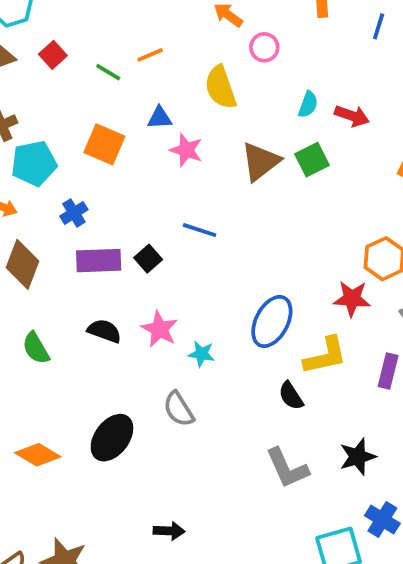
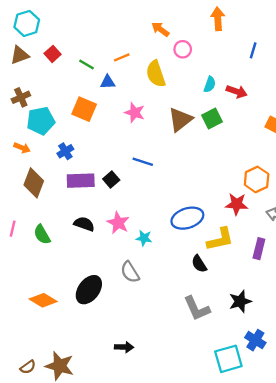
blue line: (379, 26) -> (253, 50), moved
orange line: (150, 55) -> (122, 57), moved
blue triangle: (160, 118) -> (108, 82), moved
blue ellipse: (272, 321) -> (187, 218), turned 44

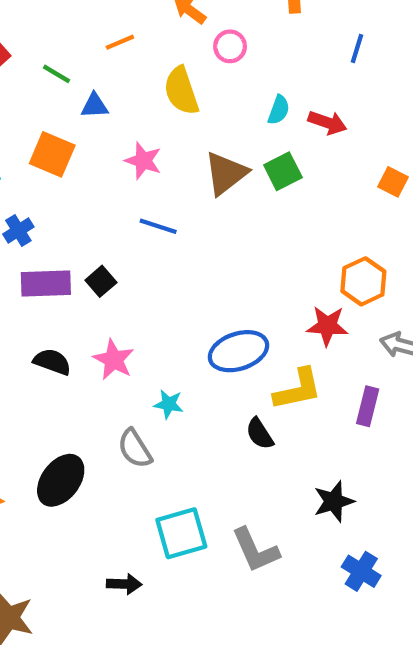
orange line: (122, 57) -> (120, 42), moved
blue line: (143, 162) -> (158, 226), moved
cyan star: (144, 238) -> (169, 404), moved
gray L-shape: (197, 308) -> (255, 550), moved
cyan square: (228, 359) -> (181, 533), moved

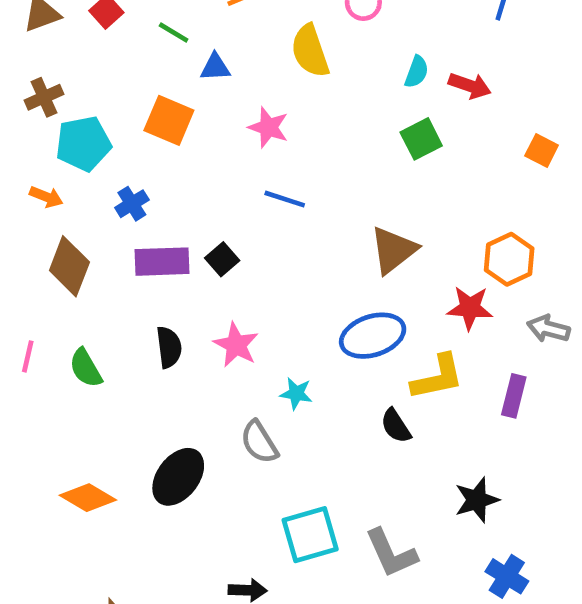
brown triangle: (226, 173) -> (393, 250), moved
black semicircle: (52, 362) -> (169, 347), turned 63

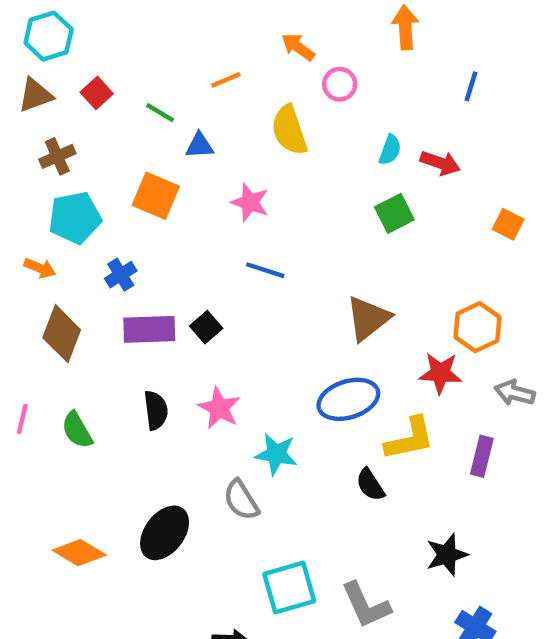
brown cross: (44, 97) -> (57, 156), moved
cyan star: (296, 393) -> (276, 454), size x1.4

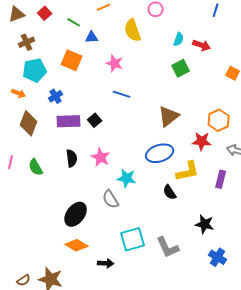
orange diamond: (79, 553) -> (77, 245), moved
black star: (447, 555) -> (205, 224), turned 30

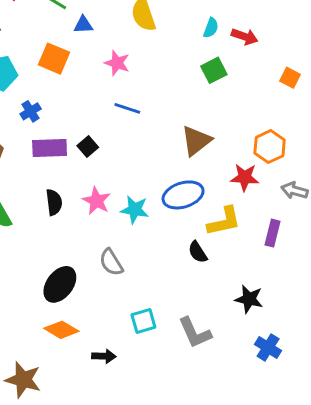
cyan star: (127, 178) -> (135, 210), moved
cyan square: (133, 239) -> (143, 321), size x0.7

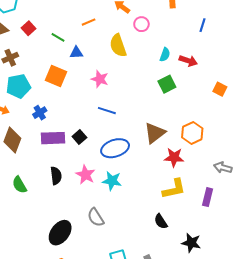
orange hexagon: (270, 147) -> (192, 133), moved
red star: (245, 177) -> (174, 157), moved
blue ellipse: (183, 195) -> (115, 148), moved
black semicircle: (198, 252) -> (161, 221), moved

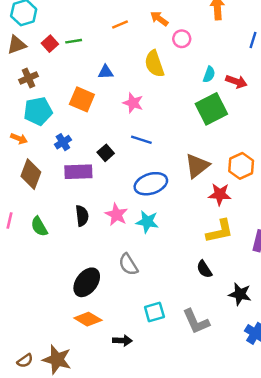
orange line: (89, 22) -> (120, 25), moved
green line: (58, 37) -> (74, 41), moved, turned -40
green square: (167, 84) -> (211, 109), size x1.5
black square: (79, 137) -> (106, 153), moved

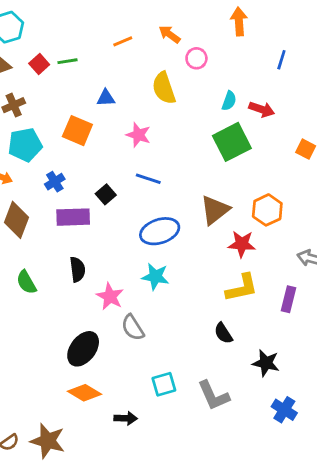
pink star: (116, 215) -> (110, 296), moved

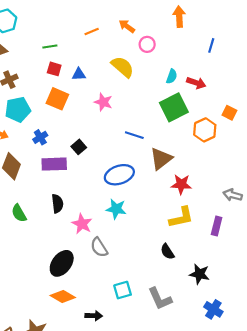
red square: (39, 64) -> (54, 69), moved, turned -32
yellow semicircle: (164, 88) -> (123, 67), turned 150
blue line: (148, 179) -> (134, 135), moved
orange hexagon: (267, 210) -> (205, 130), moved

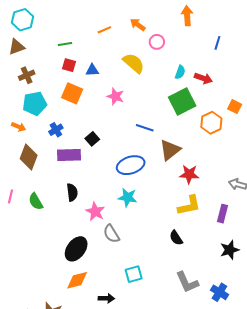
black star: (199, 274) -> (230, 250), moved, turned -30
orange diamond: (63, 296) -> (77, 280), turned -45
gray L-shape: (160, 299) -> (187, 282), moved

